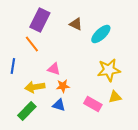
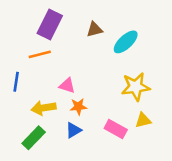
brown triangle: (76, 24) -> (95, 29), turned -40
orange line: (32, 44) -> (40, 54), turned -66
blue triangle: (59, 105) -> (73, 130), turned -48

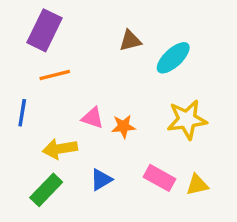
purple rectangle: (50, 25) -> (44, 30), moved
orange star: (78, 107) -> (123, 126), moved
yellow triangle: (143, 120) -> (197, 185), moved

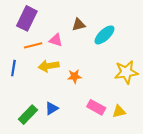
pink triangle: (93, 118) -> (56, 40), moved
yellow star: (187, 120) -> (126, 72), moved
yellow arrow: (60, 149) -> (49, 66), moved
blue triangle: (101, 180) -> (52, 108), moved

